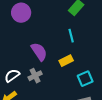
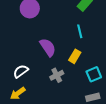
yellow rectangle: (66, 61) -> (75, 56), turned -32
gray cross: (35, 76) -> (57, 75), moved

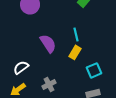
cyan line: (80, 31) -> (76, 34), moved
gray cross: (57, 75) -> (49, 84), moved

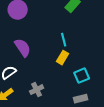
purple semicircle: (48, 43) -> (23, 48), moved

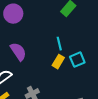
cyan square: (82, 76) -> (77, 60), moved

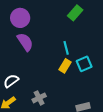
purple semicircle: (18, 52) -> (25, 42), moved

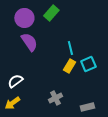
green rectangle: (75, 13) -> (51, 13), moved
gray cross: (39, 98) -> (55, 98), moved

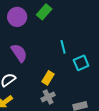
purple semicircle: (29, 42) -> (19, 53), moved
yellow rectangle: (69, 66) -> (48, 78), moved

